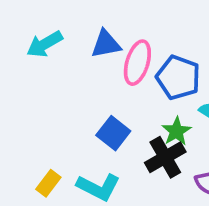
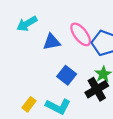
blue triangle: (106, 44) -> (52, 42), moved
pink ellipse: (137, 63) -> (81, 34), turned -55

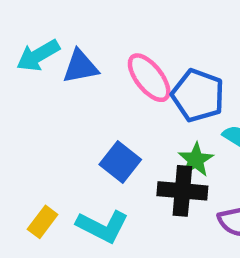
blue triangle: (52, 42) -> (80, 67), moved
black cross: (97, 89) -> (182, 191), turned 35

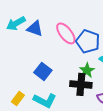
blue triangle: (80, 67) -> (35, 28), turned 30
blue square: (120, 162) -> (43, 71), moved

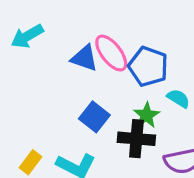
blue triangle: (35, 28) -> (84, 58), moved
blue square: (43, 71) -> (94, 117), moved

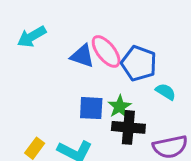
green star: (146, 115) -> (120, 107), moved
blue square: (94, 117) -> (91, 108), turned -35

